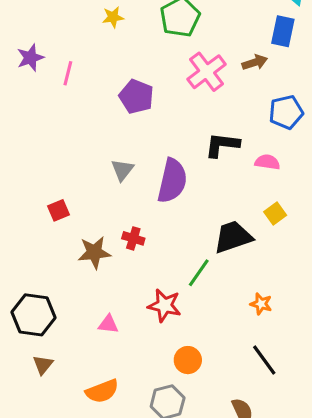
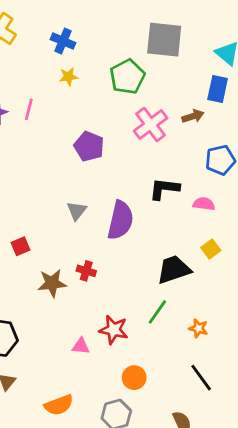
pink line: (68, 73) -> (29, 109), moved
green line: (199, 273) -> (157, 312), moved
pink triangle: (108, 324) -> (81, 346), moved

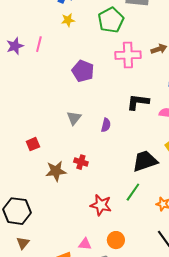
pink cross: (151, 124) -> (128, 55), turned 35
purple semicircle: (120, 220) -> (106, 125), size x0.5
pink triangle: (81, 346) -> (85, 244), moved

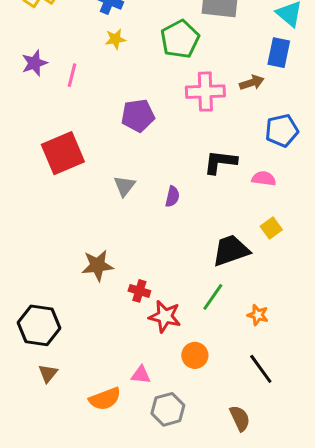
purple star: (15, 46) -> (34, 63), moved
purple pentagon: (83, 71) -> (138, 116), turned -30
red square: (33, 144) -> (63, 153), moved, size x2.0
red cross: (81, 162) -> (139, 291), moved
orange circle: (116, 240) -> (195, 355), moved

